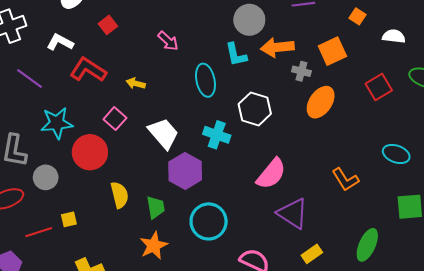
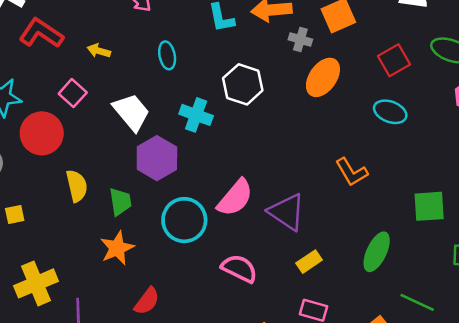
cyan ellipse: (205, 80) -> (167, 55), moved, size x0.7
cyan ellipse: (396, 154) -> (390, 112), moved
pink semicircle: (271, 174) -> (235, 198), moved

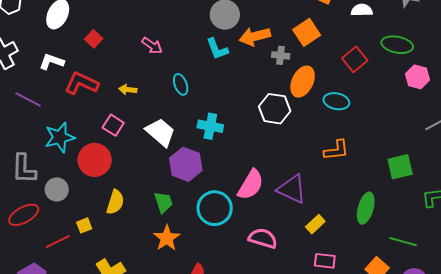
white hexagon: (243, 84) -> (275, 109), moved
cyan ellipse: (390, 112) -> (336, 101), moved
orange L-shape: (351, 172) -> (336, 150), turned -56
yellow semicircle: (77, 186) -> (115, 202), moved, turned 40

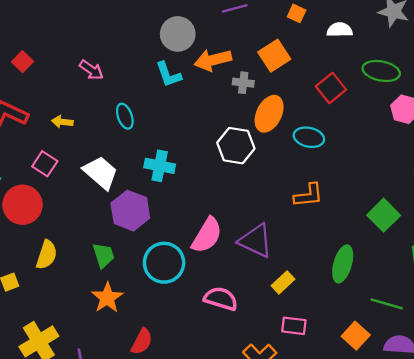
green square: (400, 167) -> (384, 215), turned -32

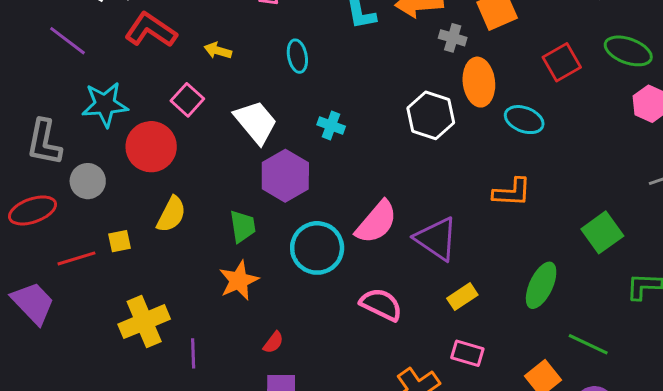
orange ellipse: (269, 114) -> (479, 82), turned -42
cyan cross: (160, 166) -> (331, 125), size x0.7
red semicircle: (142, 342) -> (273, 342), size x0.7

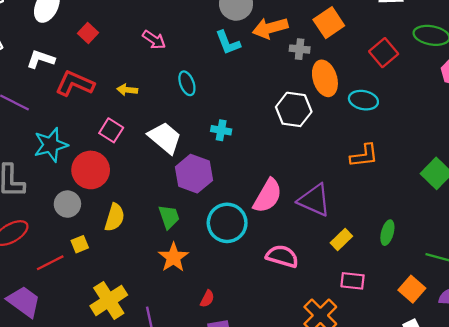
gray circle: (88, 181) -> (67, 204), moved
green ellipse: (541, 285) -> (387, 233), moved, size x0.7

